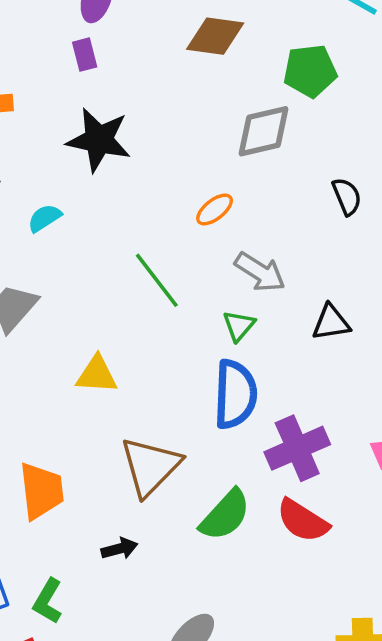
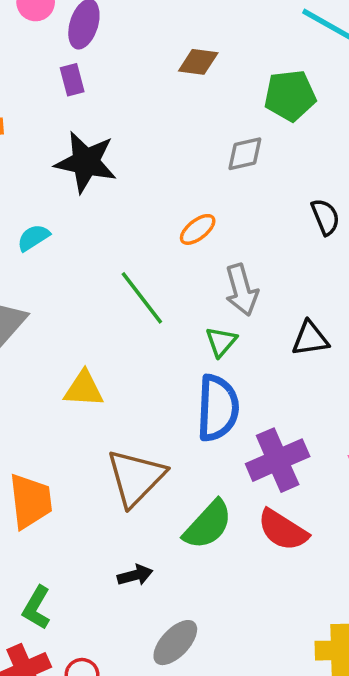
brown diamond: (215, 36) -> (198, 62), size x0.7
gray diamond: (263, 131) -> (245, 154), size x0.7
gray arrow: (260, 272) -> (242, 290), turned 42
black arrow: (120, 549) -> (135, 575), moved

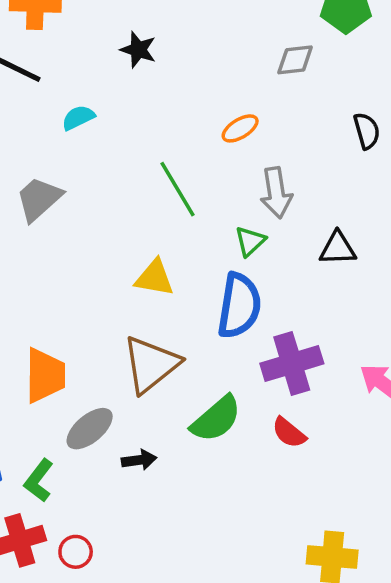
black star: (86, 162) -> (138, 50), size x0.6
yellow triangle: (84, 389) -> (154, 278), moved
red semicircle: (283, 530) -> (289, 433), size x0.7
gray ellipse: (175, 643) -> (90, 429), moved

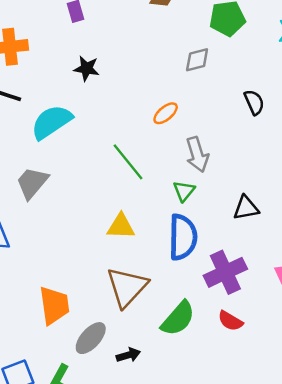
cyan semicircle: (78, 118) -> (51, 122), size x1.8
black triangle: (338, 248) -> (246, 208), moved

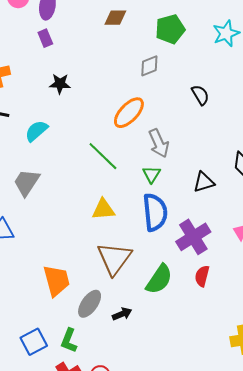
orange ellipse: (166, 113) -> (129, 113), size x1.6
cyan semicircle: (51, 122) -> (36, 131), size x0.7
red semicircle: (230, 321) -> (202, 276), turned 80

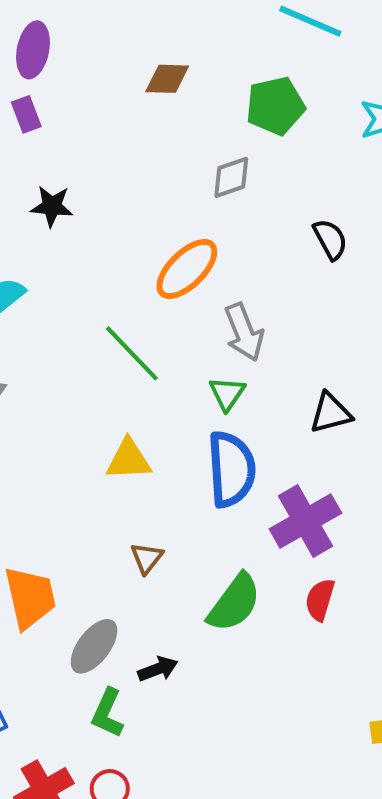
brown triangle: (114, 258) -> (147, 558), size x0.5
green L-shape: (69, 341) -> (107, 713), moved

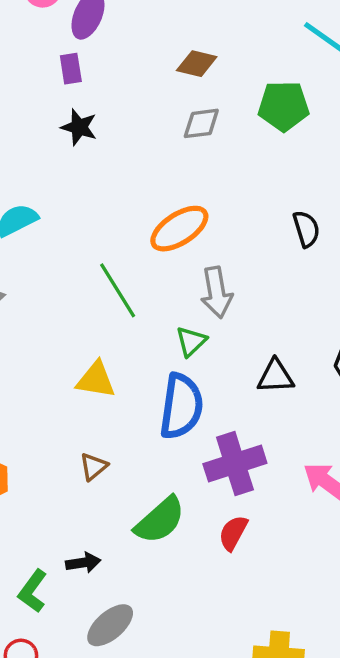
gray diamond: (231, 177) -> (201, 123), moved
black star: (52, 206) -> (79, 127), moved
gray ellipse: (94, 646) -> (110, 625), moved

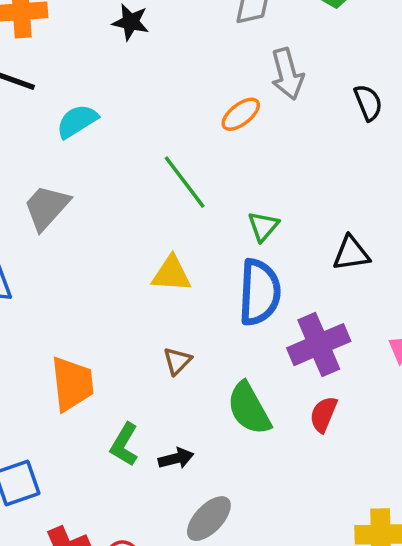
orange ellipse: (179, 229) -> (241, 114), size x0.7
gray arrow: (217, 292) -> (287, 74), moved
green semicircle: (160, 520) -> (249, 408), turned 108
green L-shape: (33, 591) -> (124, 445), moved

